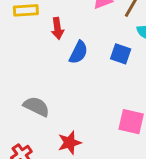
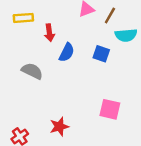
gray semicircle: (36, 107) -> (32, 71), moved

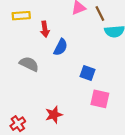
brown line: (110, 15) -> (100, 13), turned -56
blue square: (101, 54) -> (88, 73), moved

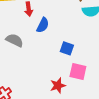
red star: (54, 115) -> (58, 86), moved

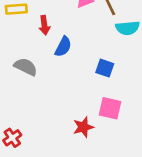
blue square: (67, 48) -> (105, 68), moved

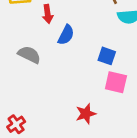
pink square: (110, 108) -> (116, 82), moved

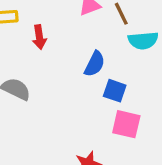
blue semicircle: (66, 35) -> (95, 64), moved

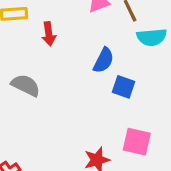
pink square: (126, 124) -> (137, 142), moved

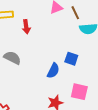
blue semicircle: (104, 60) -> (53, 71), moved

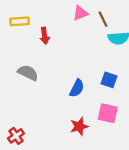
blue square: (71, 59) -> (109, 80), moved

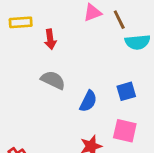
gray semicircle: (28, 73) -> (53, 80), moved
blue square: (109, 80) -> (126, 91), turned -35

